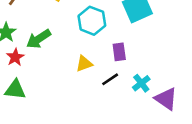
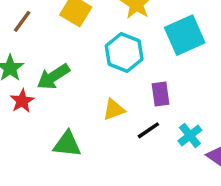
green triangle: (15, 90) -> (67, 144), moved

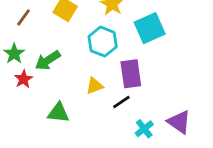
purple rectangle: (161, 94) -> (131, 74), size x1.5
cyan cross: (190, 135) -> (144, 129), moved

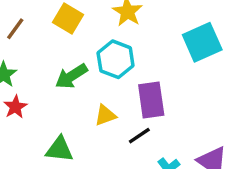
cyan square: (150, 28) -> (202, 42), moved
green arrow: (48, 60) -> (71, 76), moved

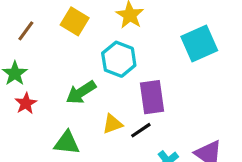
green arrow: (71, 76) -> (81, 92), moved
yellow triangle: (105, 115) -> (113, 124), moved

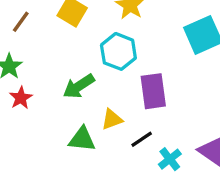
black line: (141, 130) -> (142, 139), moved
green triangle: (67, 143) -> (82, 139), moved

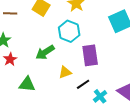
brown line: (21, 22) -> (10, 13), turned 56
green triangle: (82, 139) -> (27, 84), moved

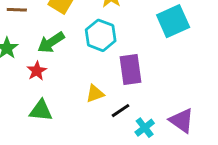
green arrow: (45, 52) -> (51, 42), moved
red star: (10, 59) -> (37, 71), moved

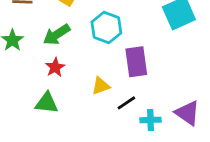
red star: (37, 71) -> (55, 67), moved
cyan cross: (145, 128) -> (151, 120), turned 36

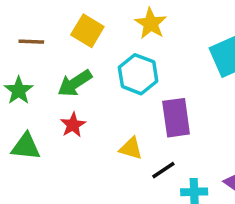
yellow triangle: (101, 86) -> (131, 148), turned 36
green triangle: (47, 103) -> (26, 147), moved

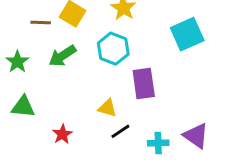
brown line: (31, 42) -> (41, 23), moved
red star: (73, 125) -> (62, 134), moved
black line: (163, 170) -> (120, 131), moved

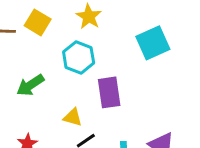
green arrow: (62, 56) -> (30, 85), moved

